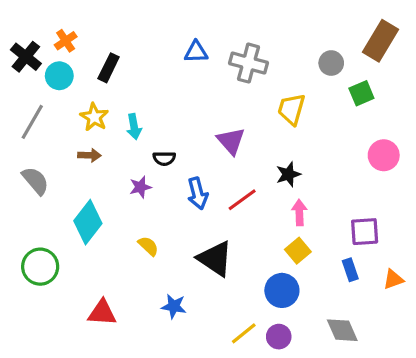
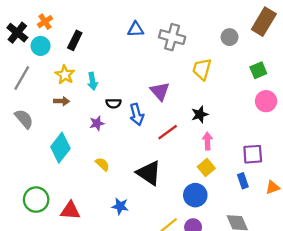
green square: (361, 93) -> (258, 70), moved
blue arrow: (198, 193) -> (137, 114), moved
green circle: (40, 267) -> (36, 200), moved

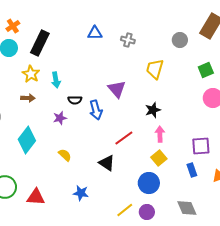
gray cross: (172, 37) -> (128, 40), size x0.6
black rectangle: (75, 40) -> (40, 43), size x1.4
red line: (168, 132) -> (124, 138), moved
black triangle: (149, 173) -> (107, 163), size x0.7

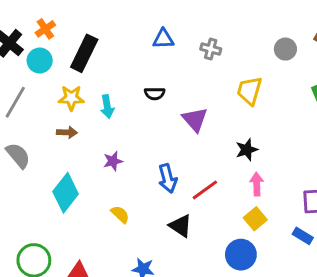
yellow star: (31, 74) -> (71, 98), turned -30
black semicircle: (75, 100) -> (155, 94), moved
blue arrow: (96, 110) -> (168, 178), moved
blue rectangle: (192, 170) -> (303, 236), turned -40

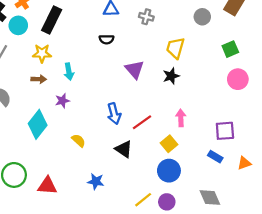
black semicircle: (155, 94) -> (107, 39), moved
cyan arrow: (107, 107) -> (69, 72), moved
black star: (247, 150) -> (171, 76), moved
purple star: (113, 161) -> (62, 101), moved
yellow square: (255, 219) -> (169, 144), moved

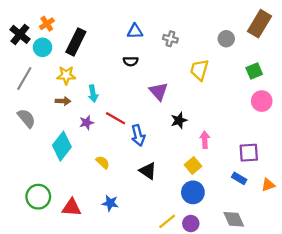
black star: (171, 76) -> (179, 120), moved
red line: (142, 122) -> (116, 118), moved, turned 66
blue star: (96, 181) -> (110, 203), moved

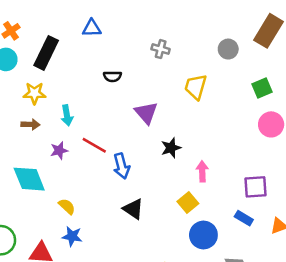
blue triangle: (135, 31) -> (92, 28), moved
cyan diamond: (62, 146) -> (29, 179), turned -60
yellow semicircle: (103, 162) -> (67, 206), moved
blue circle: (193, 192) -> (203, 235), moved
blue star: (110, 203) -> (72, 236), moved

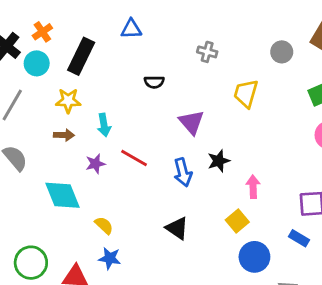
blue arrow: (122, 166) -> (183, 172), moved

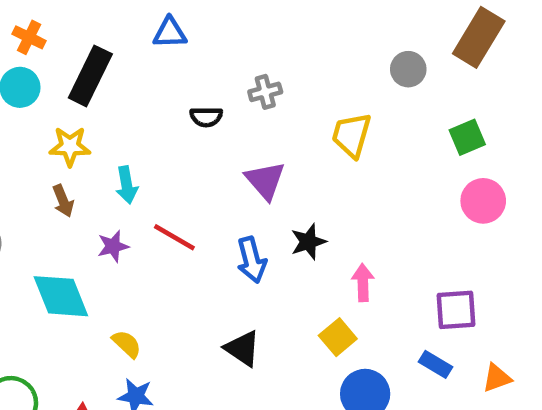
orange cross: (42, 32) -> (29, 37), turned -30
gray cross: (207, 52) -> (265, 92), moved, turned -30
brown arrow: (64, 135) -> (63, 201), turned 66

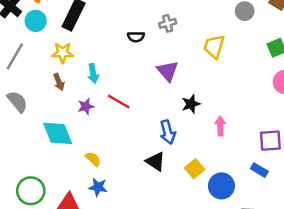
blue arrow: (252, 260) -> (168, 132), moved
yellow square: (338, 337) -> (195, 169), moved

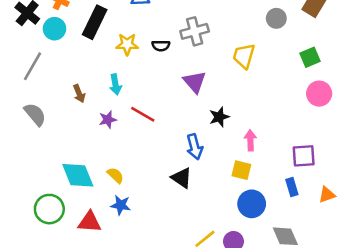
gray cross: (168, 23) -> (195, 31), size x1.5
yellow star: (63, 53) -> (127, 44), moved
cyan diamond: (58, 133) -> (78, 175), moved
yellow square: (195, 169) -> (241, 170), moved, turned -36
blue rectangle: (259, 170) -> (292, 187), turned 42

